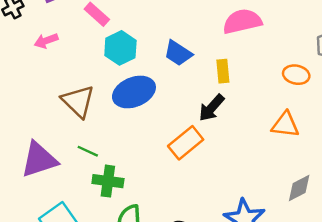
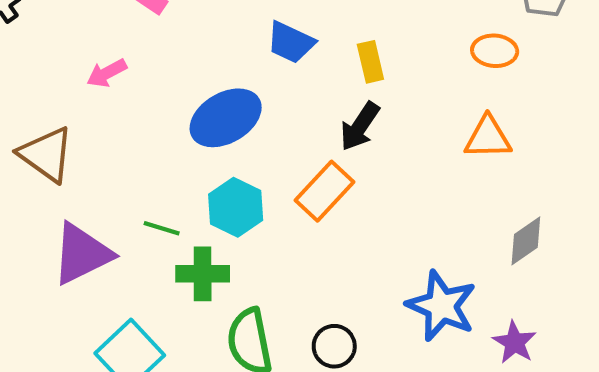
pink arrow: (46, 41) -> (107, 73), moved
cyan hexagon: (120, 48) -> (236, 207), moved
brown triangle: (78, 101) -> (46, 154), moved

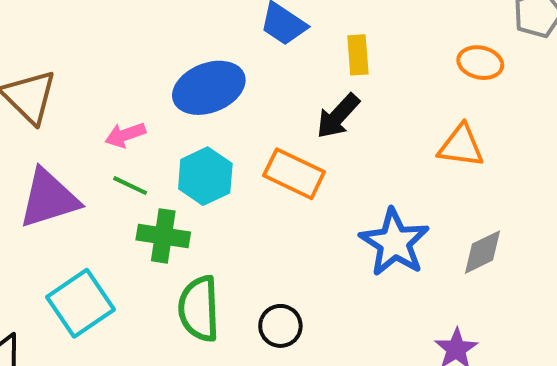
pink arrow: (107, 73) -> (125, 135), moved
orange rectangle: (324, 191) -> (294, 174), turned 64
blue star: (441, 306) -> (394, 242), moved

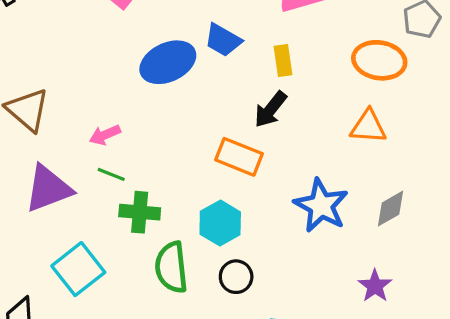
orange ellipse: (480, 63) -> (379, 60), size x1.5
blue ellipse: (209, 88) -> (168, 62), moved
cyan hexagon: (205, 176) -> (220, 223), moved

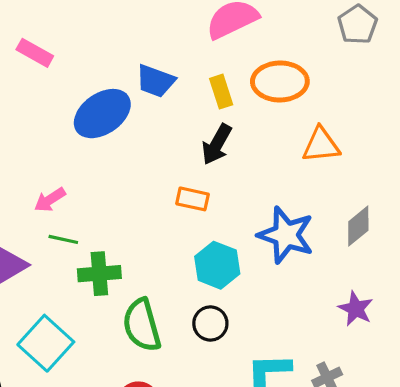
orange ellipse: (379, 60) -> (280, 81), moved
orange rectangle: (239, 157) -> (192, 199), size x0.7
cyan hexagon: (220, 223) -> (217, 265), moved

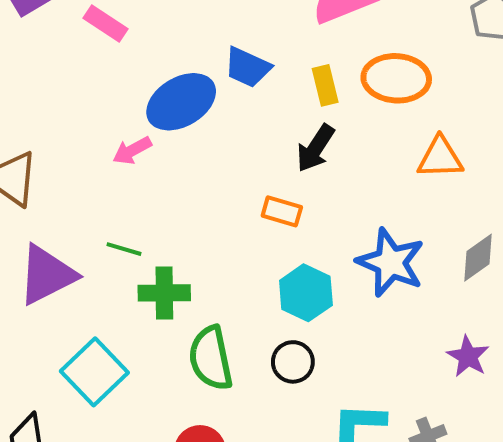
pink arrow: (50, 200) -> (132, 151), moved

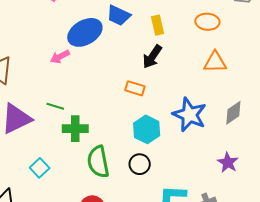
orange ellipse: (396, 78) -> (207, 22), moved, size x0.7
cyan square: (94, 372) -> (40, 168), size x0.6

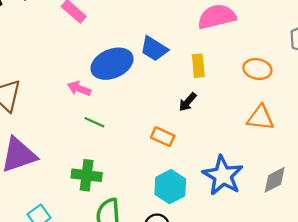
pink arrow: (60, 57) -> (79, 89), turned 42
black arrow: (152, 57) -> (188, 102), size x0.7
green line: (55, 106) -> (94, 122), moved

